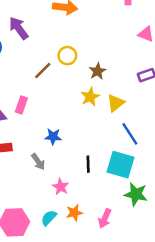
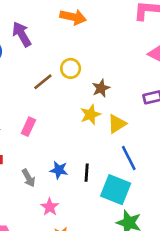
pink rectangle: (21, 105) -> (28, 127), moved
blue star: (53, 137) -> (59, 170), moved
black line: (88, 164) -> (87, 173), moved

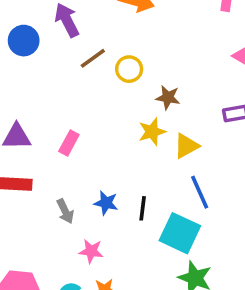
brown line: (43, 82) -> (93, 58), moved
brown star: (101, 88) -> (168, 97), turned 30
pink star: (50, 207) -> (91, 251), turned -30

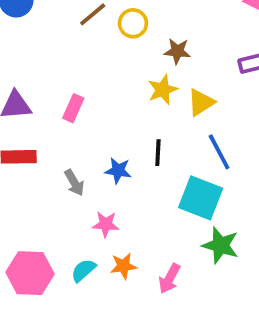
black line: (143, 208) -> (158, 153), moved

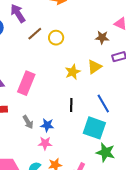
brown star: (177, 51) -> (102, 37), moved
yellow triangle: (201, 102) -> (94, 67), moved
pink rectangle: (73, 108) -> (26, 83), size x1.6
blue star: (118, 171) -> (47, 125), moved

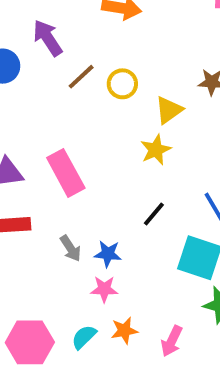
yellow triangle: (94, 67) -> (169, 110), moved
pink rectangle: (26, 83) -> (66, 173), turned -50
black line: (71, 105) -> (154, 214), turned 40

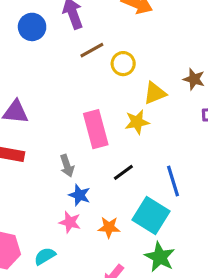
pink rectangle: (66, 173) -> (96, 129), moved
gray arrow: (71, 248) -> (67, 166), moved
orange star: (124, 331) -> (109, 227), moved

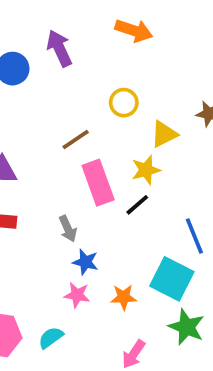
brown line: (92, 50) -> (76, 140), moved
black line: (123, 172) -> (137, 205), moved

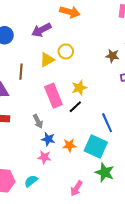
purple arrow: (59, 48) -> (41, 30), moved, turned -90
yellow triangle: (164, 134) -> (47, 60), moved
brown line: (76, 140) -> (21, 72), moved, turned -49
orange star: (124, 297) -> (69, 145), moved

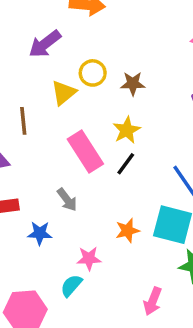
brown star: (112, 56) -> (133, 84), moved
blue star: (48, 139) -> (40, 233), moved
cyan semicircle: (31, 181) -> (71, 286), moved

